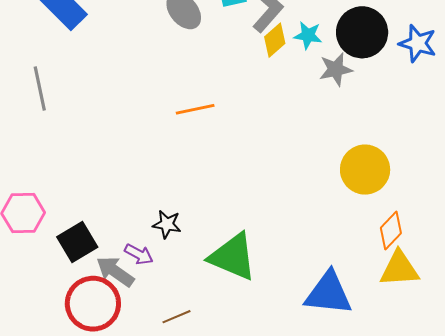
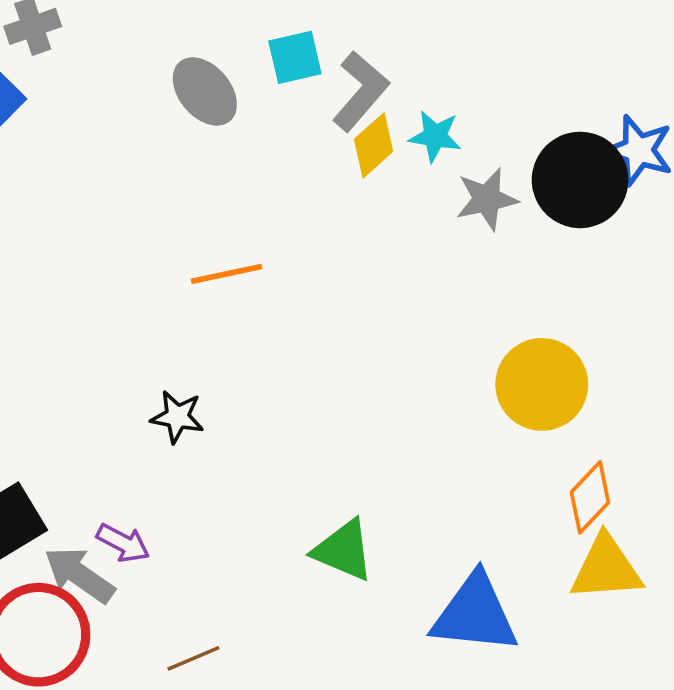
black circle: (362, 32) -> (580, 180), moved
black star: (167, 224) -> (177, 417), moved
green triangle: (233, 257) -> (343, 550), moved, size x0.7

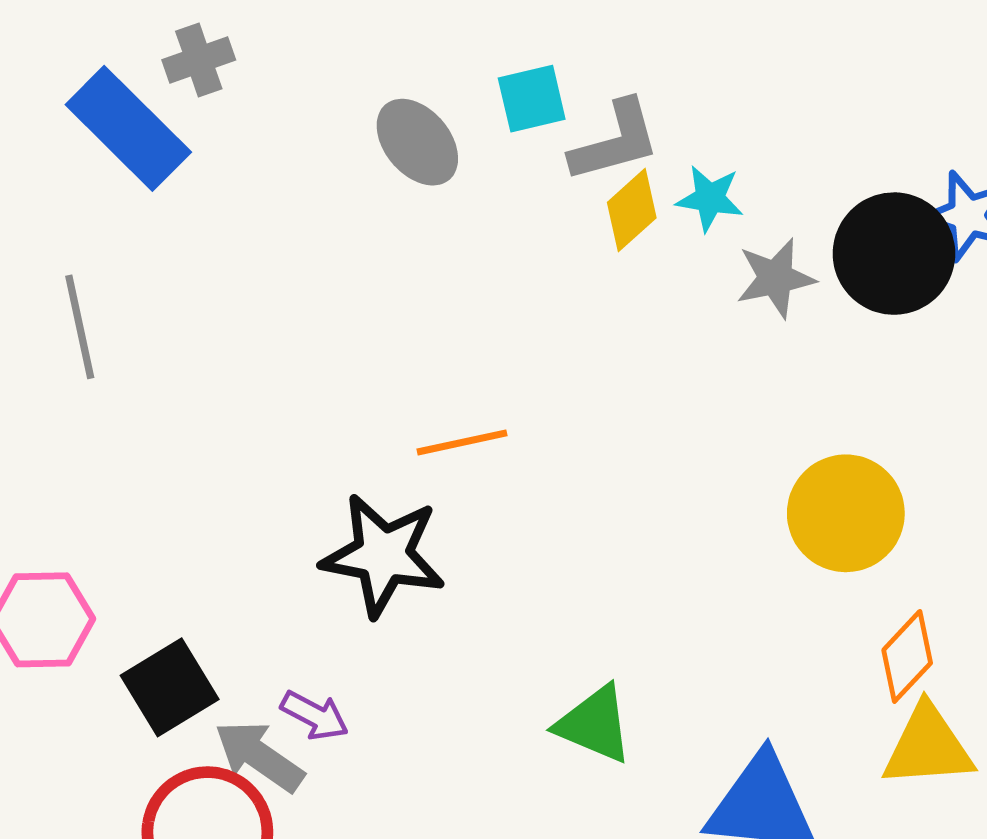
gray L-shape: (361, 91) -> (615, 141), turned 34
orange line: (227, 274) -> (462, 442), moved
black star: (177, 417) -> (383, 555), size x1.8

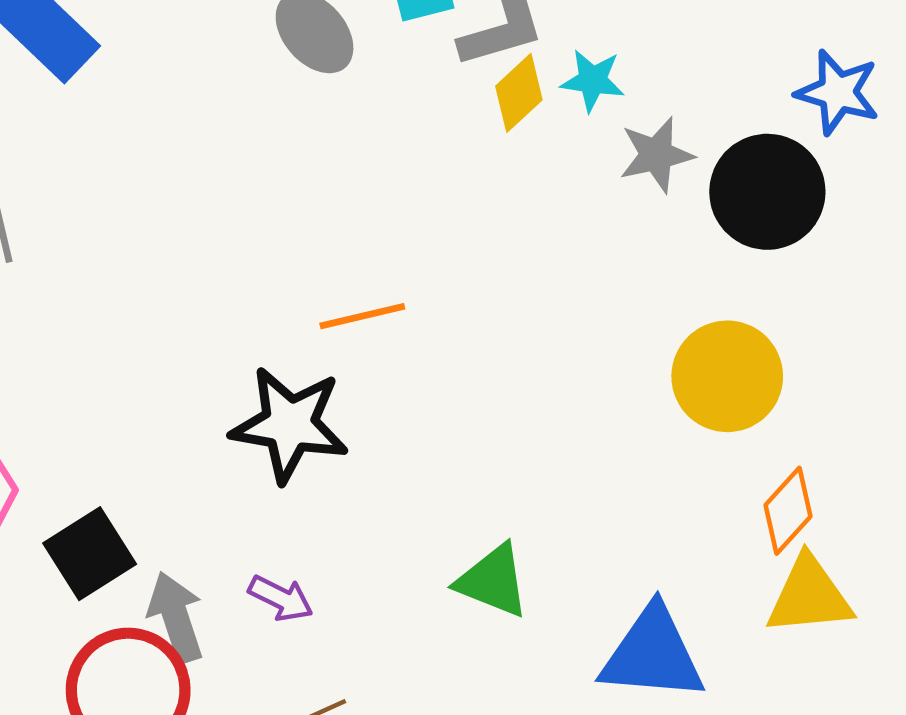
black circle: (894, 254) -> (767, 192), moved
purple arrow: (315, 715) -> (281, 598), moved
gray arrow: (259, 756) -> (176, 617), turned 38

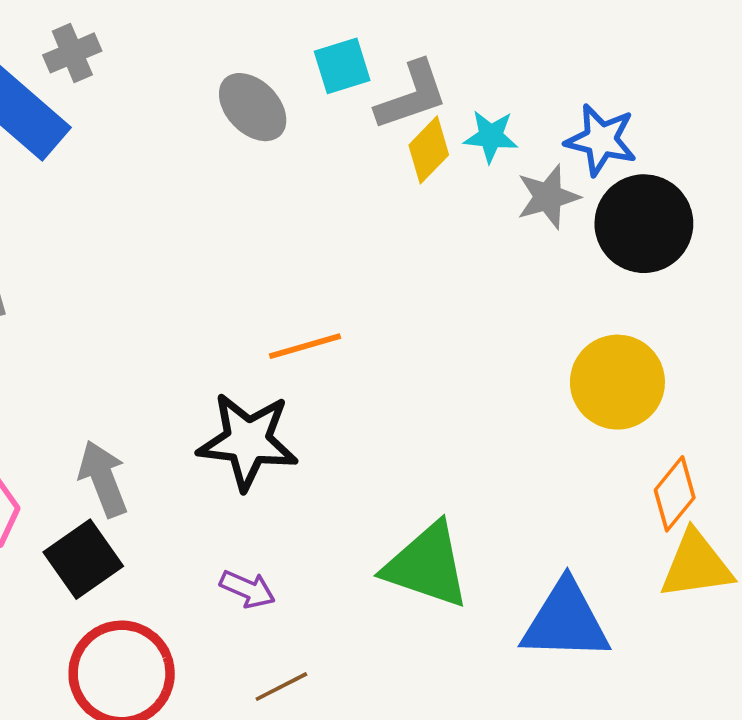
blue star: (838, 92) -> (601, 140), moved
green triangle: (493, 581) -> (427, 566), size x1.4
gray arrow: (176, 617) -> (103, 479), moved

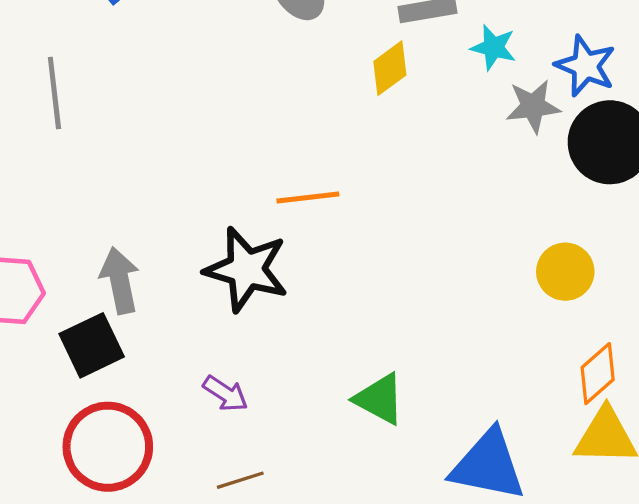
yellow diamond: (429, 150) -> (390, 68), moved
yellow circle: (617, 382) -> (565, 272), size x0.7
green triangle: (427, 566) -> (379, 399), size x0.7

